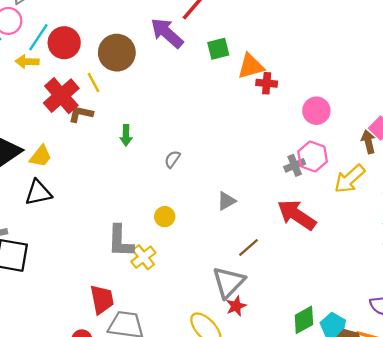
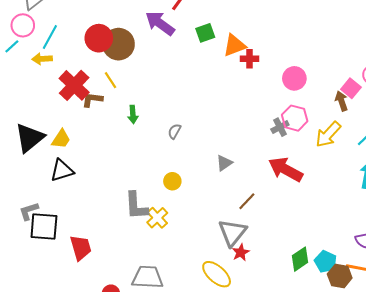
red circle: (64, 43) -> (99, 38), moved
yellow line: (94, 83) -> (110, 80), moved
red trapezoid: (102, 299) -> (81, 248), moved

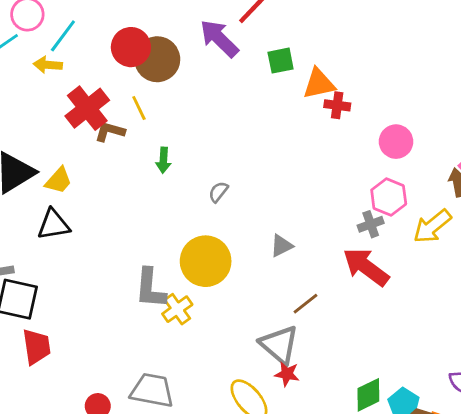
gray cross: (280, 127) -> (371, 224), moved
yellow circle: (172, 181) -> (206, 261), size x2.0
gray triangle: (232, 233) -> (279, 345), turned -36
red trapezoid: (81, 248) -> (37, 347), moved
red star: (241, 252) -> (287, 374), turned 30

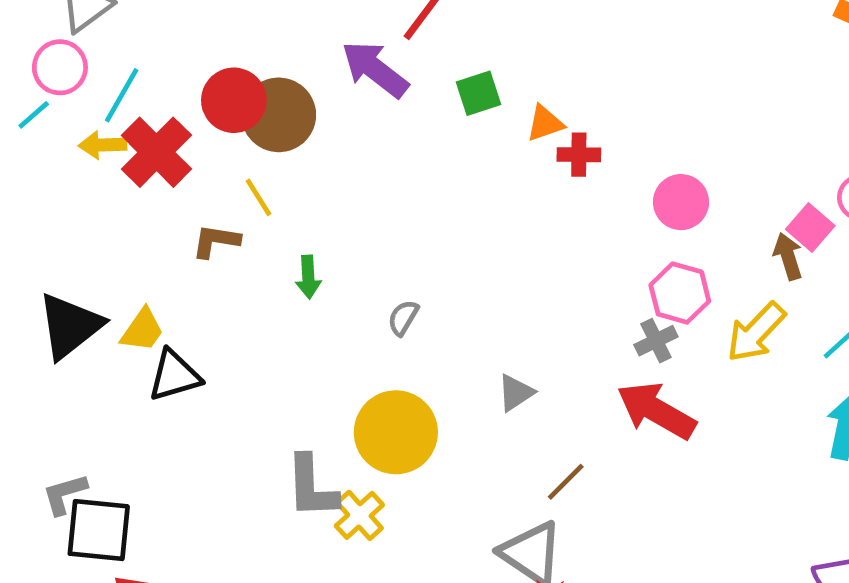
orange triangle: (319, 84) -> (545, 123), size x0.7
red cross: (87, 108) -> (156, 152), moved
black triangle: (54, 225) -> (174, 376), moved

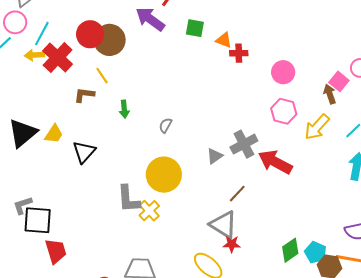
green square: (478, 93) -> (195, 28), turned 30
orange triangle: (545, 123) -> (224, 40), turned 42
gray cross: (656, 341) -> (244, 144), moved, size x1.5
black triangle: (174, 376) -> (84, 152), moved, turned -30

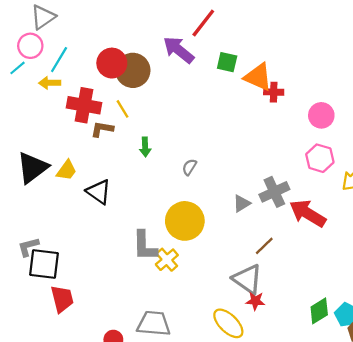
orange triangle: (224, 40) -> (258, 77), size x1.6
red cross: (58, 58) -> (84, 105), moved, turned -36
black triangle: (84, 152) -> (99, 192), turned -40

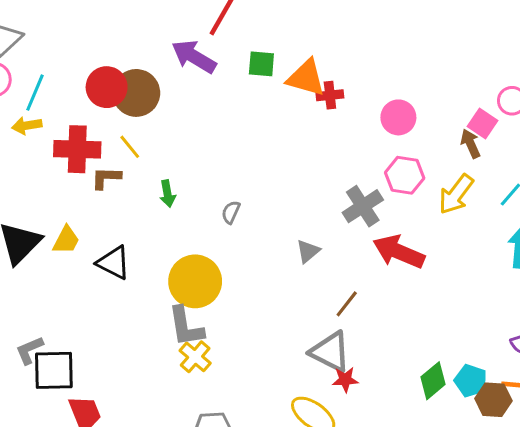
gray cross: (274, 192) -> (363, 206), moved
yellow circle: (185, 221) -> (195, 281), moved
yellow cross: (167, 260) -> (195, 357), moved

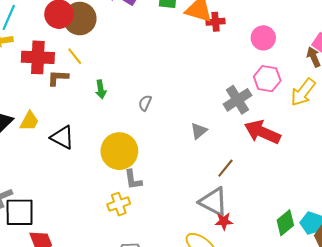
gray L-shape: (186, 327) -> (133, 180), moved, size x0.7
yellow cross: (195, 357) -> (119, 204), turned 30

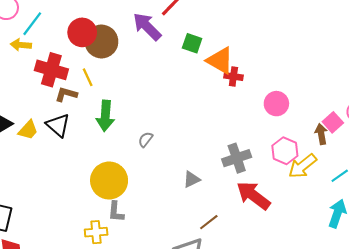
pink hexagon: (267, 79) -> (285, 151), moved
green arrow: (101, 89) -> (105, 116), size x1.6
black triangle: (62, 137) -> (58, 125), moved

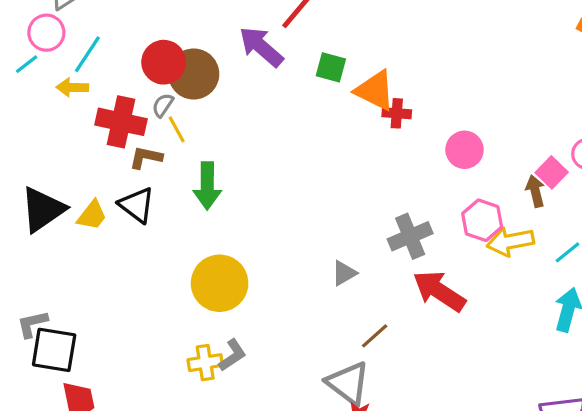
gray semicircle: (145, 139) -> (163, 105), moved
yellow arrow: (303, 166) -> (510, 242), turned 32
gray L-shape: (116, 212) -> (232, 355), moved, turned -125

